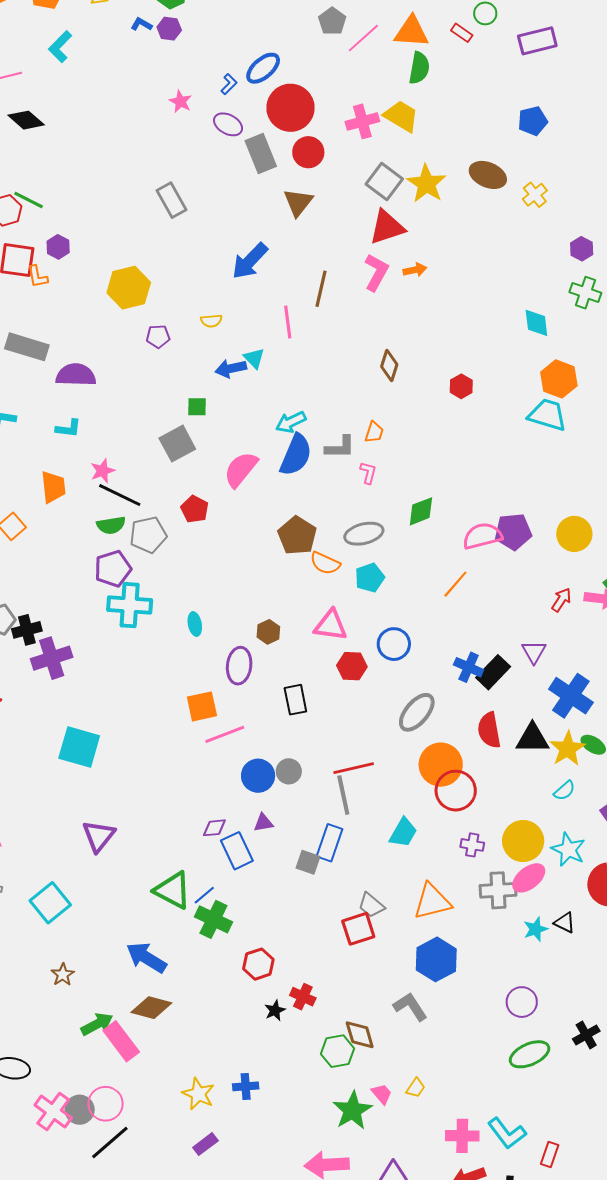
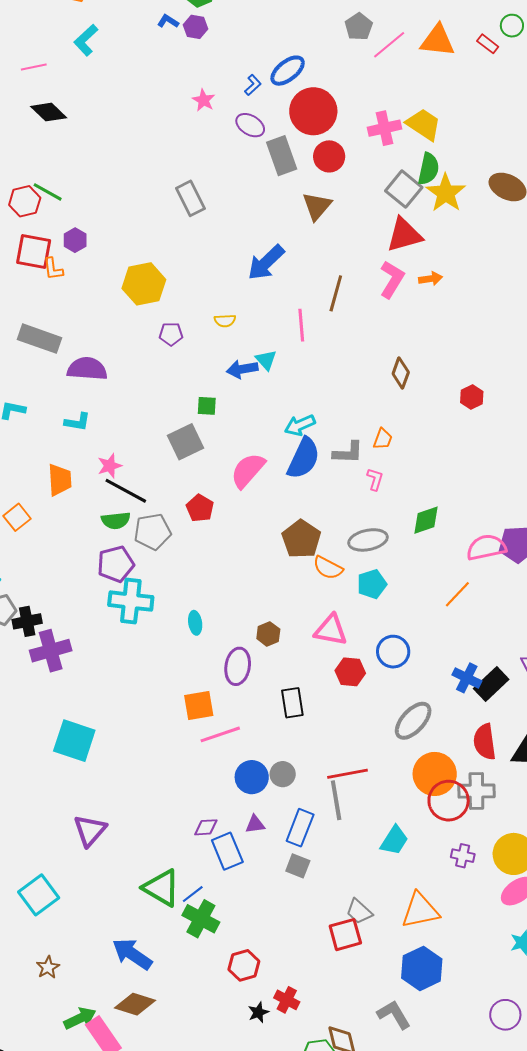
green semicircle: (419, 68) -> (428, 169), moved
blue rectangle: (329, 843) -> (300, 828), moved
gray cross: (498, 890) -> (476, 791), moved

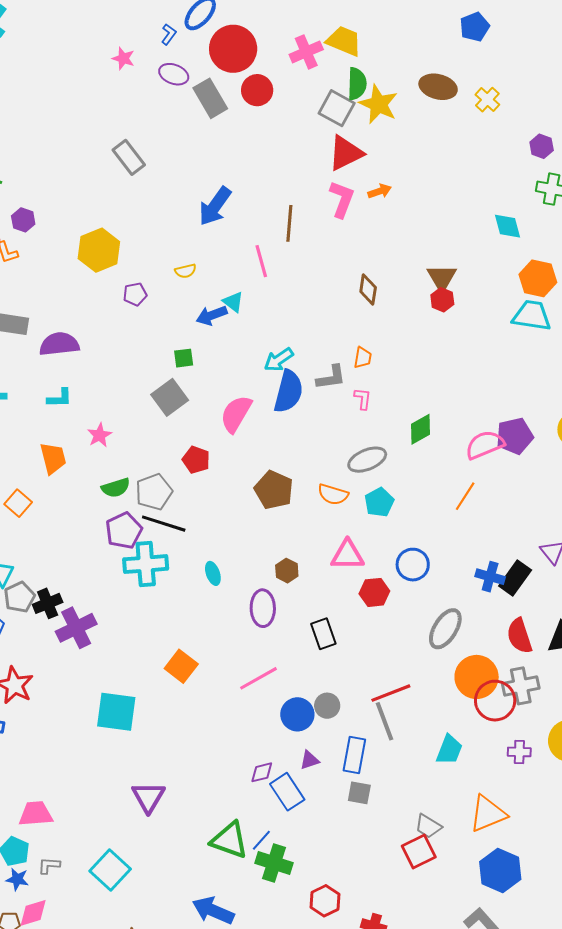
brown triangle: (317, 206) -> (442, 278), moved
black line: (126, 491) -> (164, 524), moved
brown pentagon: (301, 539) -> (274, 490), moved
orange square: (199, 706) -> (181, 666), moved, turned -32

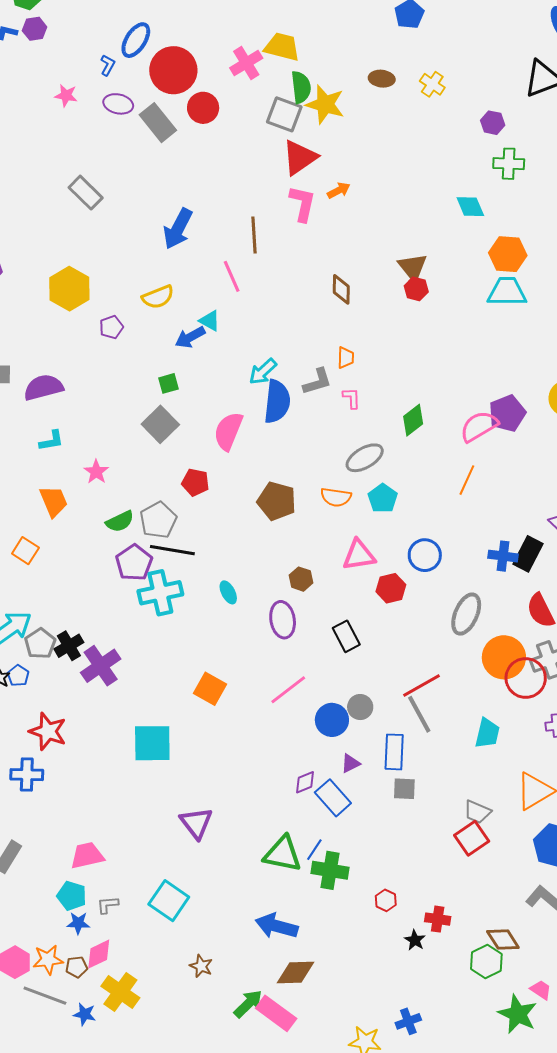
brown ellipse: (438, 87) -> (382, 79), size x0.7
yellow semicircle: (186, 271) -> (158, 297), size x1.5
red hexagon: (325, 901) -> (386, 900), size x0.7

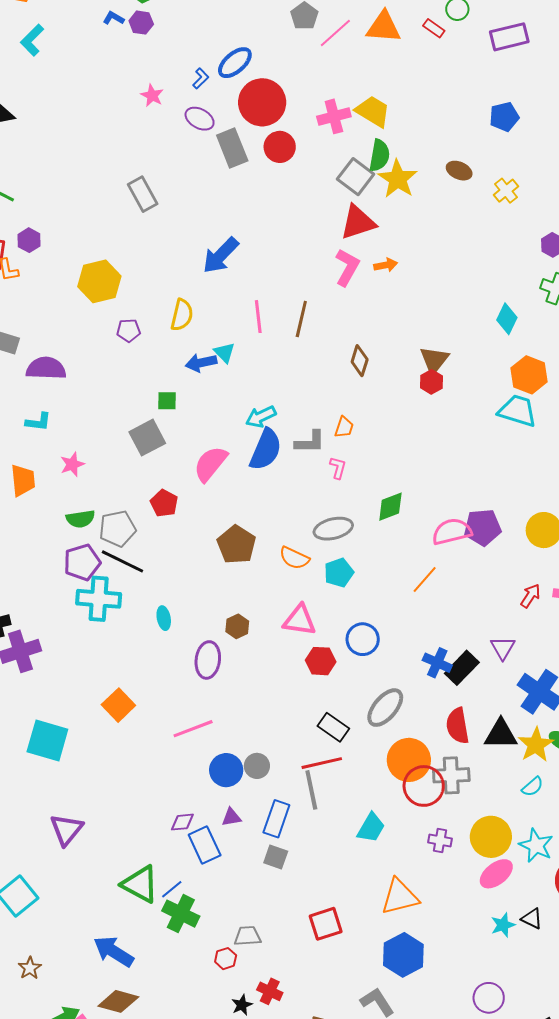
cyan diamond: (470, 207) -> (507, 319), turned 32
brown line: (254, 235) -> (301, 319), moved
yellow semicircle: (158, 297) -> (182, 315), turned -72
black rectangle: (346, 636) -> (333, 727), moved, turned -44
gray trapezoid: (477, 812) -> (248, 936), moved, turned 136

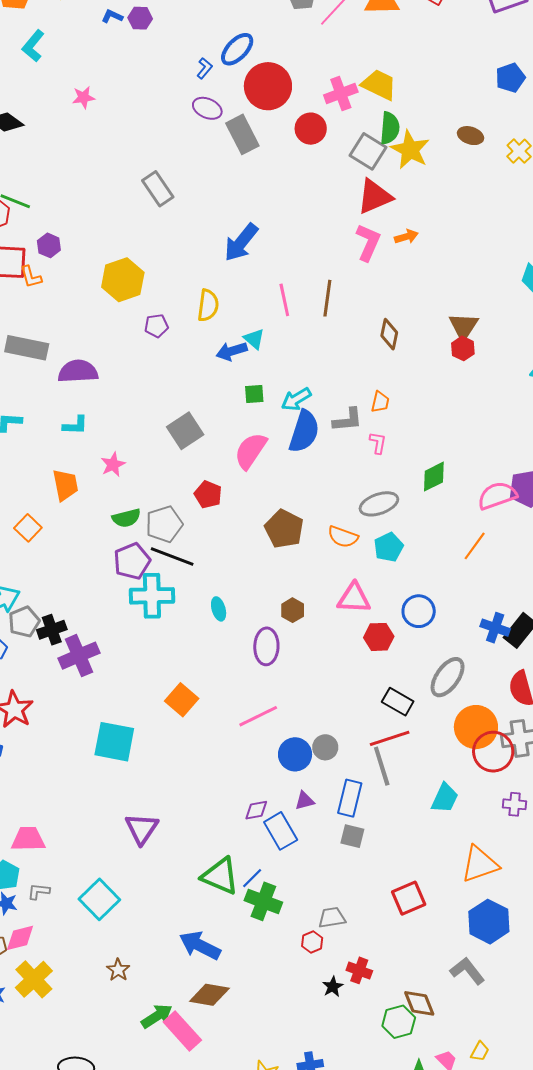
pink star: (152, 96) -> (84, 97), moved, turned -30
red circle: (280, 147) -> (311, 129), moved
green square: (167, 401) -> (254, 394), moved

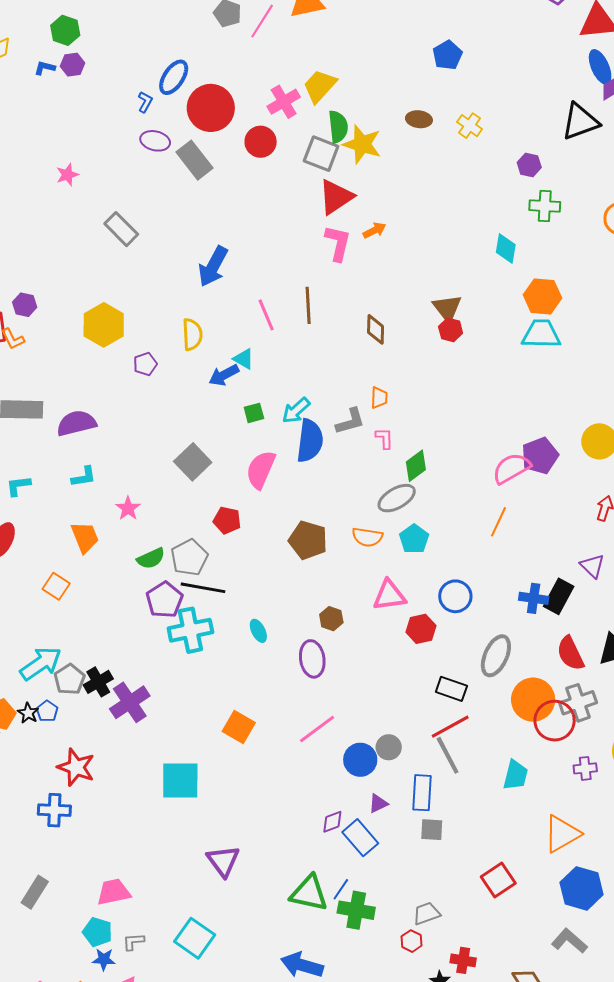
yellow trapezoid: (379, 85) -> (320, 86), turned -63
pink star: (84, 97) -> (67, 175), moved
green diamond: (434, 477) -> (416, 466), moved

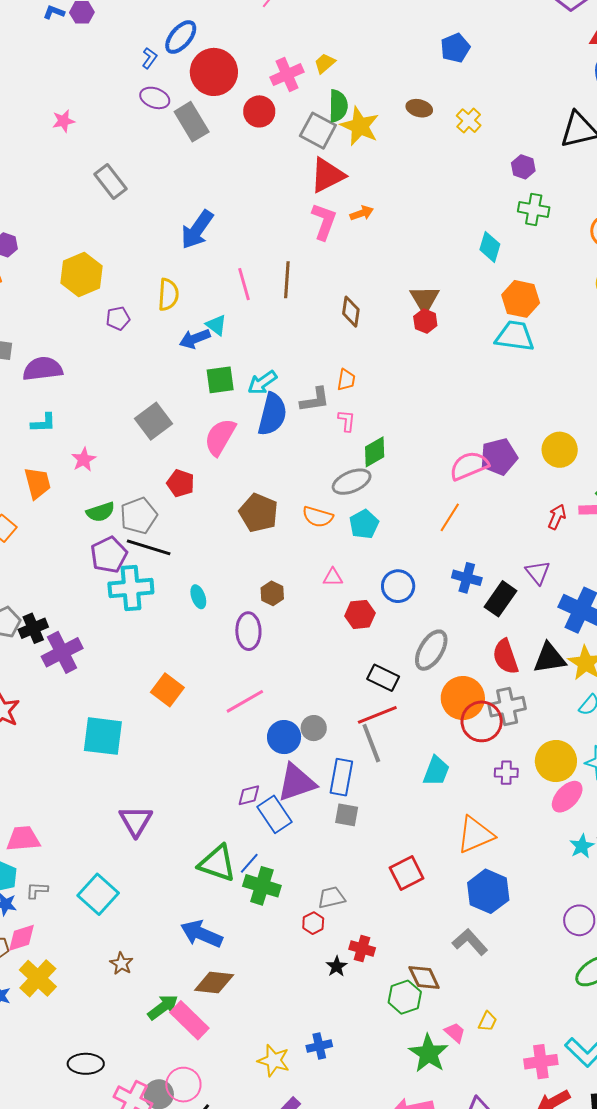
yellow trapezoid: (320, 86) -> (325, 63), size x0.6
green square: (254, 413) -> (220, 380), size x1.4
pink triangle: (389, 595) -> (333, 577), size x0.6
blue cross: (534, 598) -> (467, 578), moved
purple triangle: (378, 804) -> (297, 783), size x2.0

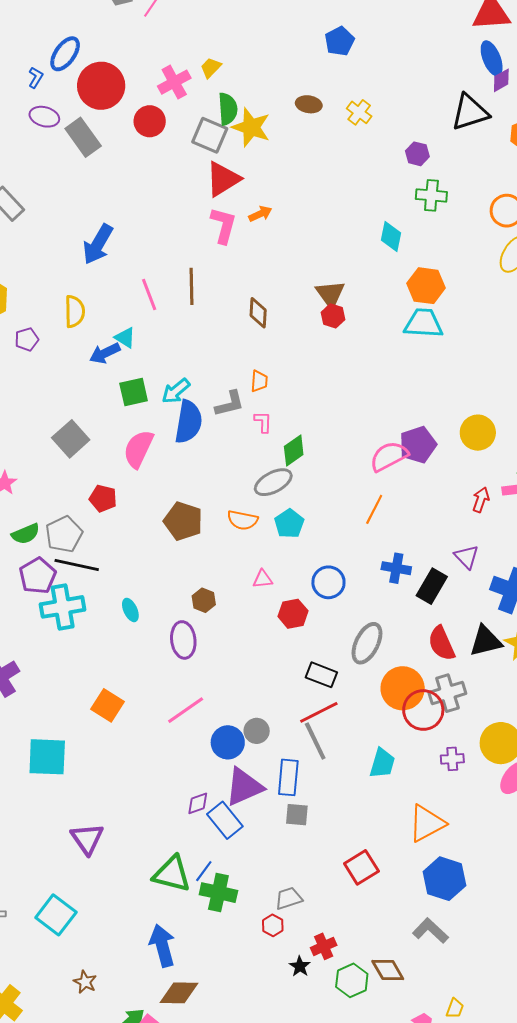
blue arrow: (201, 934) -> (162, 946), turned 57
red cross: (362, 949) -> (324, 946), turned -35
green hexagon: (405, 997) -> (352, 980), moved

